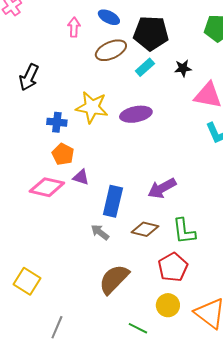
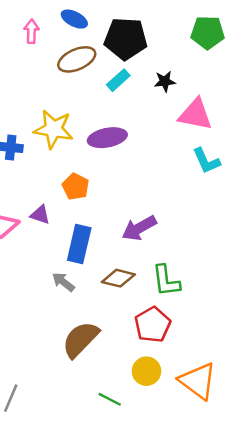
orange pentagon: (63, 154) -> (76, 187), moved

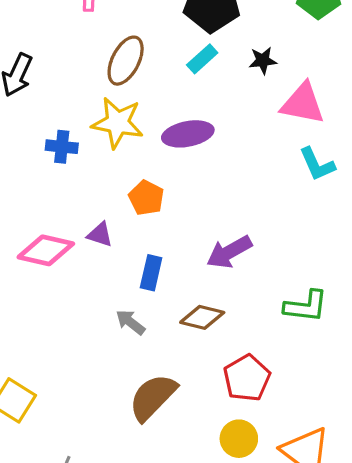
brown ellipse: (77, 59) -> (126, 61), moved, turned -39
blue rectangle: (79, 244) -> (151, 273), size x0.7
green L-shape: (166, 281) -> (306, 306), moved, turned -76

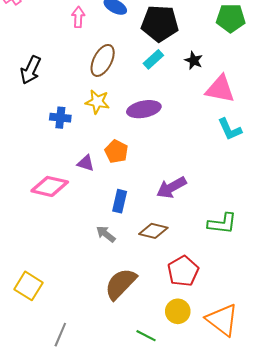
black star: (263, 61) -> (194, 60), turned 30
yellow star: (118, 123) -> (97, 102), size x0.7
purple triangle: (100, 234) -> (86, 163), moved

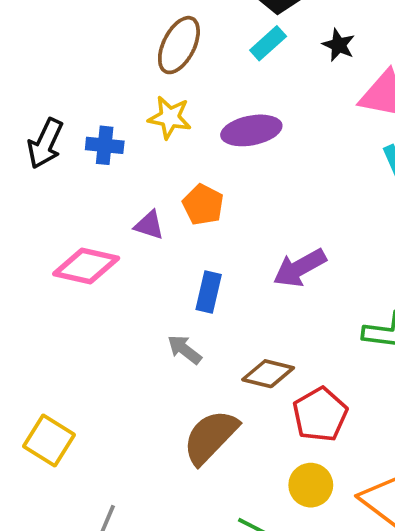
black arrow: (31, 70) -> (45, 143), moved
brown diamond: (153, 231) -> (268, 374), moved

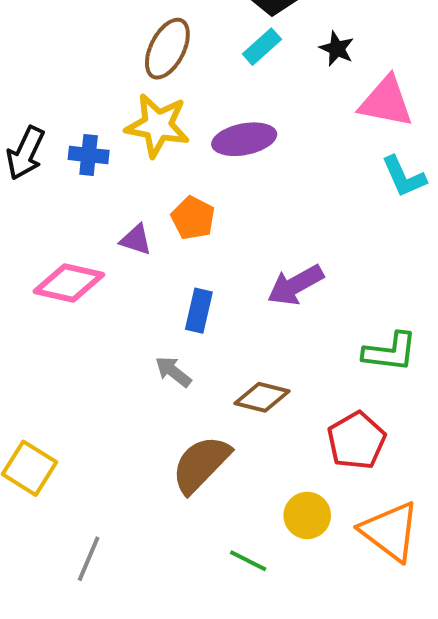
yellow star: (170, 117) -> (158, 125), size x1.4
red pentagon: (320, 415) -> (356, 441), moved

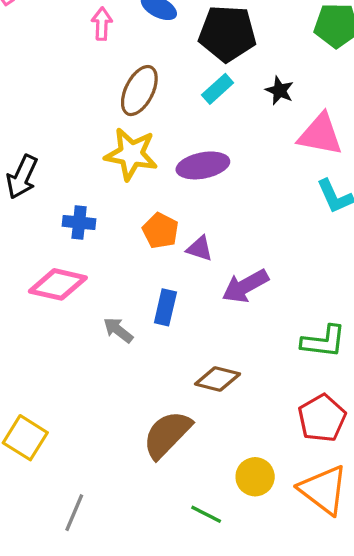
blue cross: (89, 155) -> (79, 223), moved
purple triangle: (136, 240) -> (200, 249), moved
gray arrow: (173, 372) -> (118, 330), moved
red pentagon: (356, 441) -> (322, 418), moved

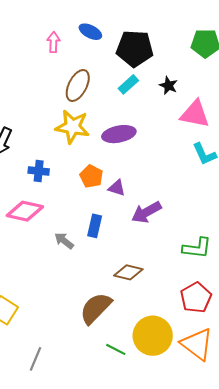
yellow circle: (255, 477) -> (153, 336), size x1.6
green line: (206, 514) -> (116, 349), moved

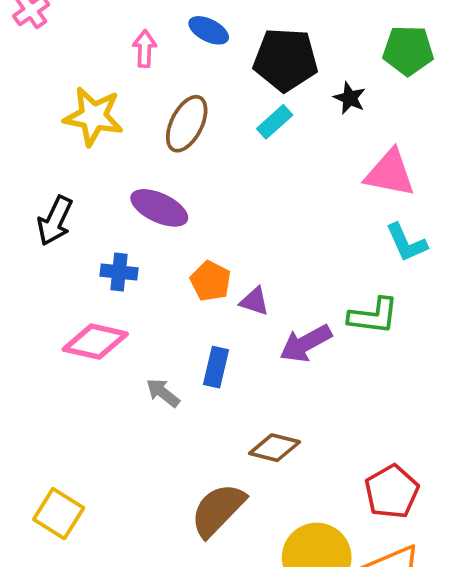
black star: (169, 85) -> (350, 98), moved
yellow star: (72, 127) -> (93, 116), moved
purple ellipse: (119, 134) -> (159, 208), moved, turned 36
green L-shape: (197, 248) -> (373, 316), moved

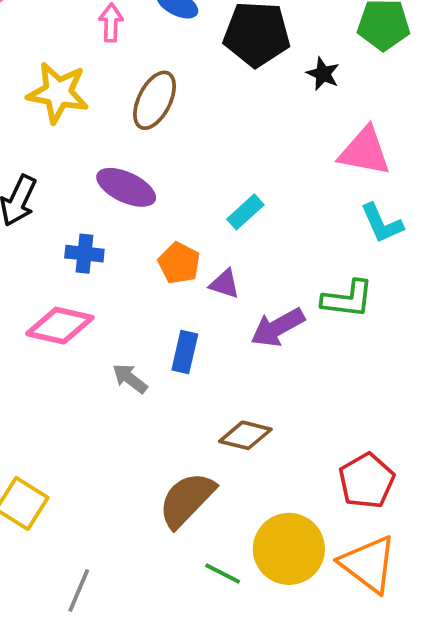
cyan rectangle: (275, 122) -> (245, 212), moved

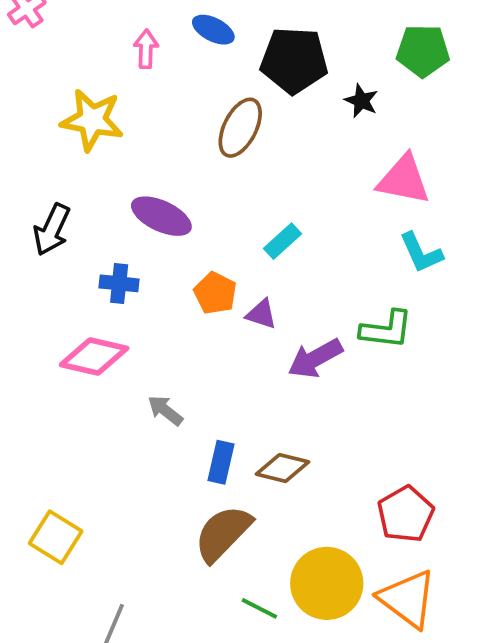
brown ellipse: (155, 100) -> (240, 128), moved
blue rectangle: (185, 352) -> (221, 462), moved

